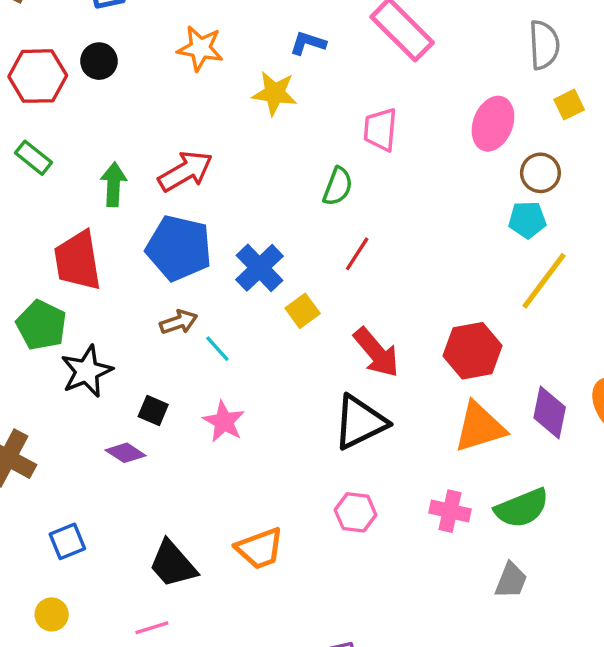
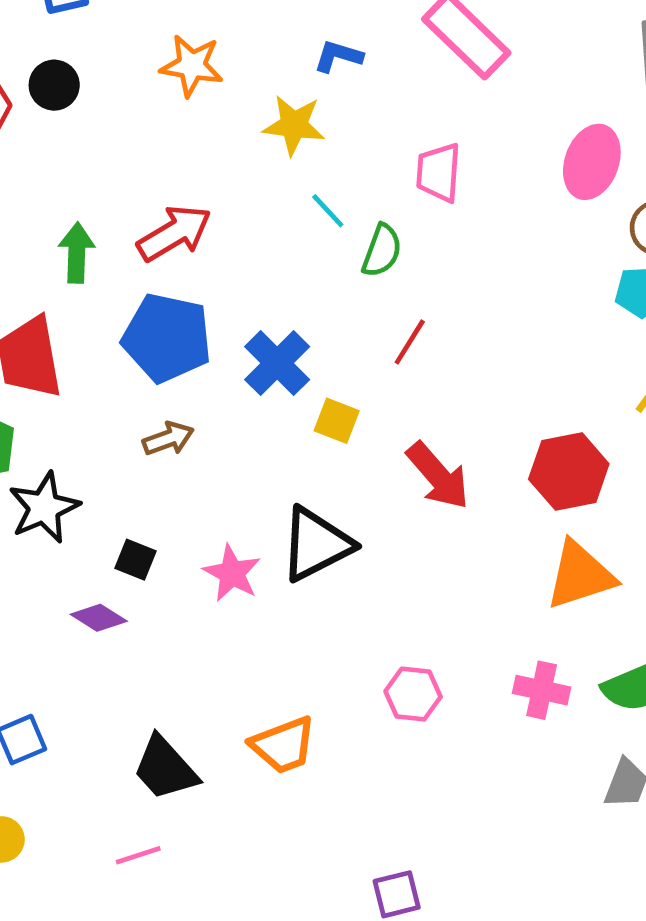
yellow square: (303, 311) -> (337, 421), turned -32
cyan line: (217, 349) -> (328, 211), moved
black triangle: (360, 422) -> (316, 544), moved

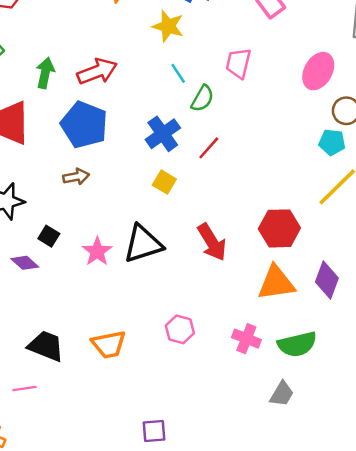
blue cross: (277, 363) -> (163, 134), moved
red arrow: (438, 476) -> (212, 242), moved
black trapezoid: (165, 768) -> (46, 346), turned 144

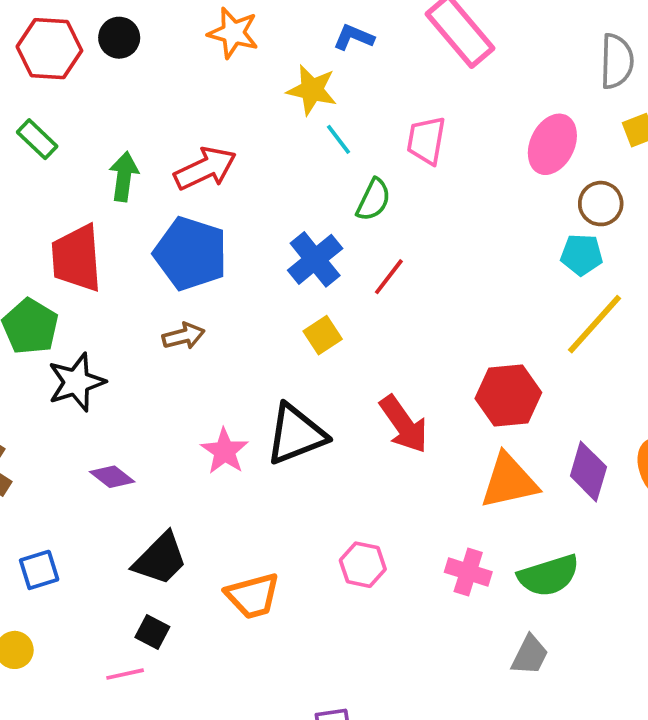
cyan line: (178, 73) -> (338, 139), moved
yellow square: (164, 182) -> (323, 335), turned 30
black square: (49, 236) -> (152, 632), moved
black trapezoid: (46, 346) -> (160, 559), moved, turned 117

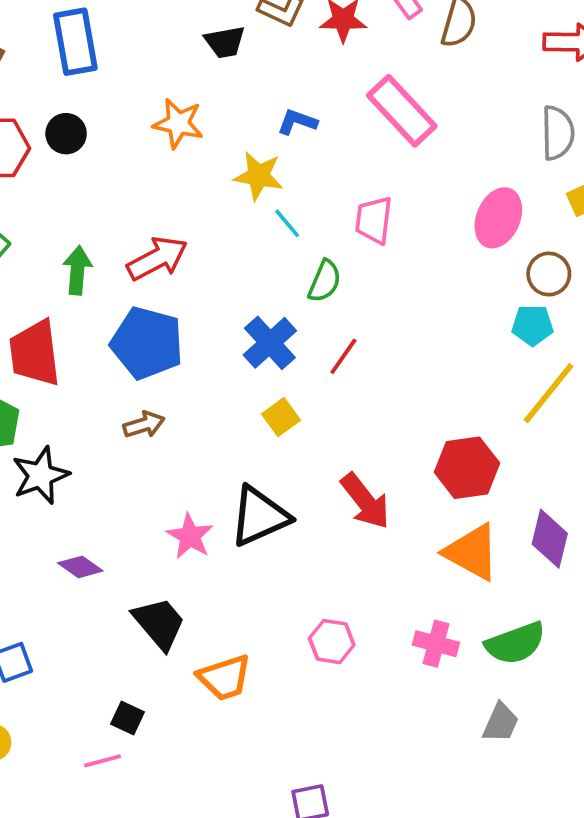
orange triangle: (509, 481) -> (472, 552), turned 44
black trapezoid: (160, 559) -> (159, 623), moved, turned -82

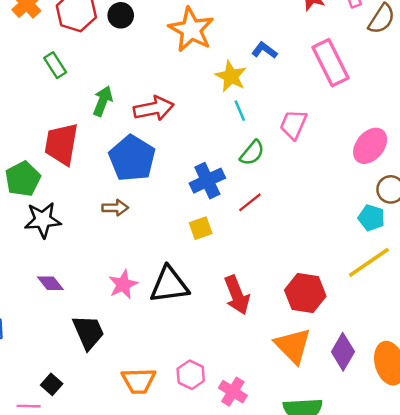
orange star: (178, 123) -> (191, 30), size x1.4
pink cross: (436, 644) -> (233, 392), moved
orange trapezoid: (225, 678) -> (139, 381), moved

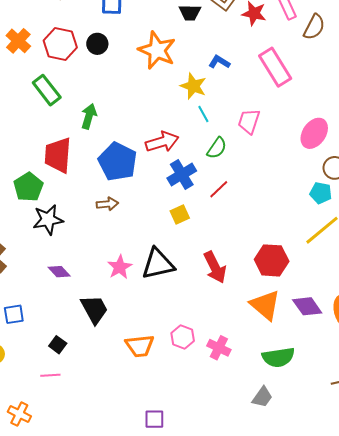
green rectangle: (55, 65) -> (47, 90), size x1.4
red arrow: (154, 108) -> (162, 142), moved
purple diamond: (343, 352) -> (307, 306), turned -60
black square: (52, 384) -> (58, 345), moved

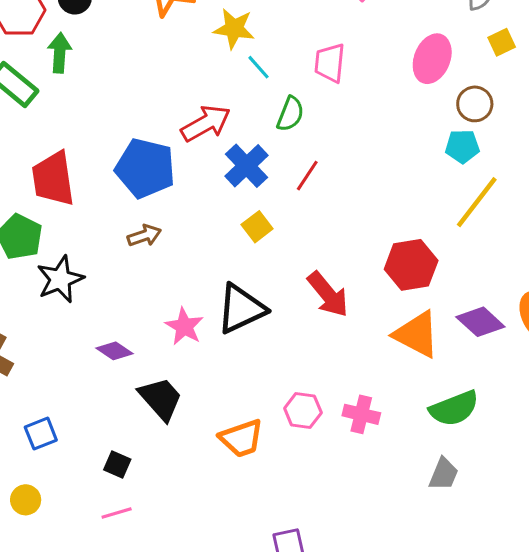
green arrow: (89, 116) -> (60, 53), moved
purple diamond: (59, 272) -> (114, 351), moved

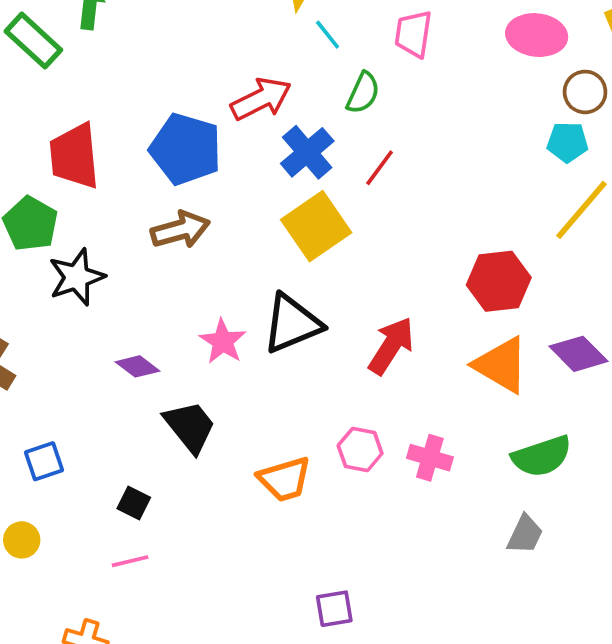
pink ellipse: (432, 59) -> (537, 35), turned 72
yellow square: (257, 227) -> (316, 226), size x1.8
brown arrow: (144, 236) -> (180, 230), size x1.4
red arrow: (328, 294) -> (391, 346), moved, turned -111

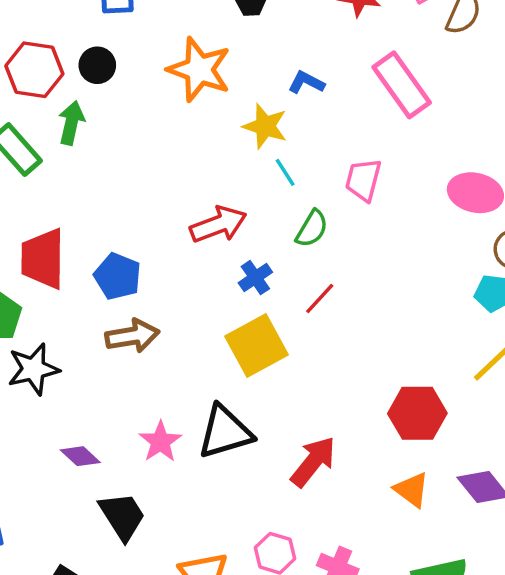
blue pentagon: (186, 149) -> (118, 276), moved, size x0.7
blue cross: (307, 152) -> (255, 278), size x0.7
orange triangle: (501, 365) -> (412, 490), size x0.7

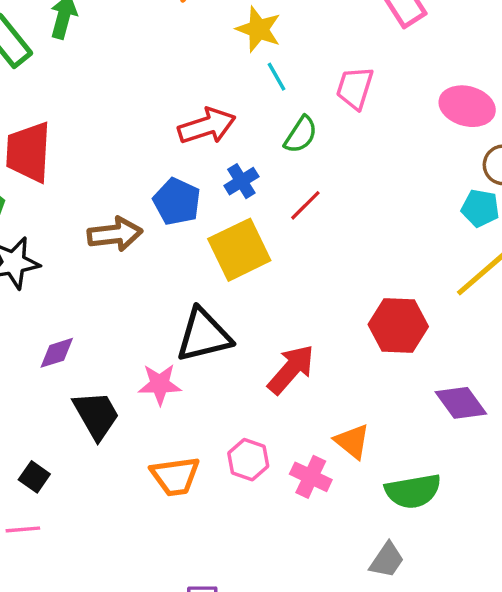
blue pentagon: (118, 276) -> (177, 202), moved
pink star: (160, 442) -> (160, 384), moved, turned 30
purple diamond: (80, 456) -> (57, 353), turned -63
orange triangle: (412, 490) -> (352, 441), moved

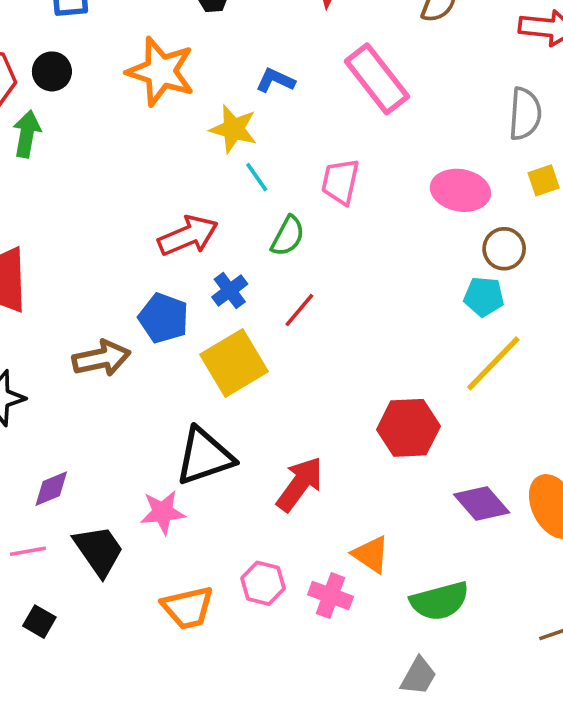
pink line: (23, 529) -> (28, 551), moved

